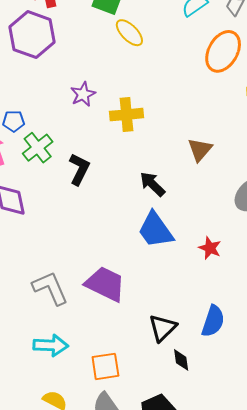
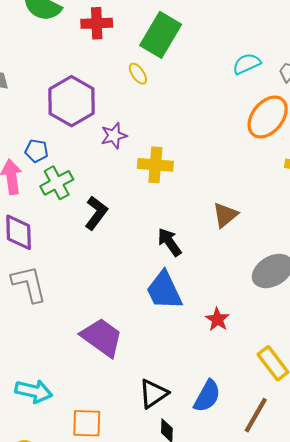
yellow ellipse: (129, 33) -> (138, 74), moved, size x0.7
purple hexagon: (32, 35) -> (72, 101), moved
gray L-shape: (50, 288) -> (29, 284), moved

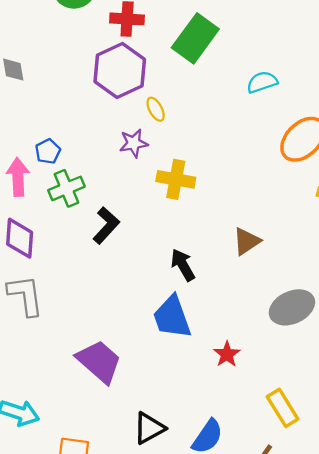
cyan semicircle: (247, 64) -> (262, 82), moved
yellow ellipse: (138, 74) -> (156, 109), moved
purple hexagon: (72, 101) -> (120, 71), moved
blue pentagon: (37, 151) -> (48, 151), turned 30

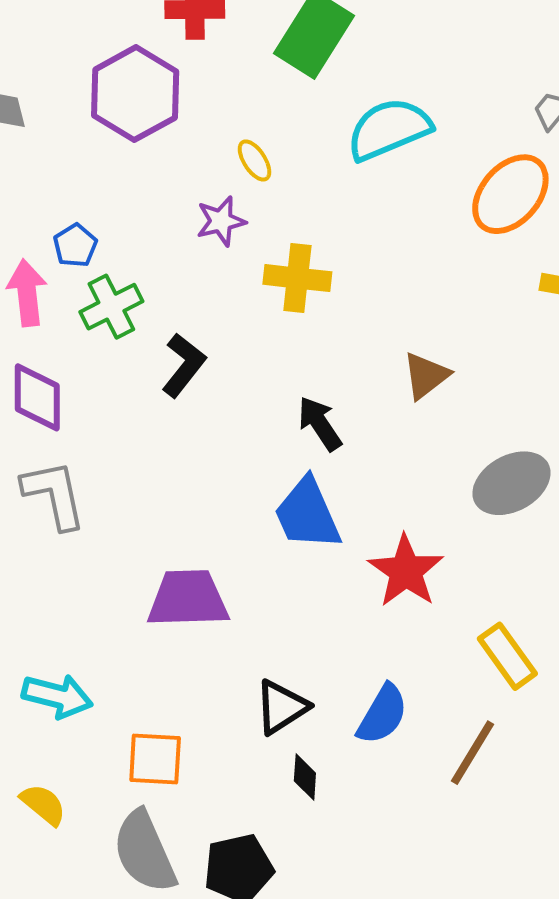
purple hexagon: (120, 71) -> (135, 94), moved
cyan semicircle: (262, 82) -> (389, 129), moved, size x1.6
red star: (227, 354) -> (406, 571), size x1.6
purple trapezoid: (99, 361) -> (188, 599), turned -39

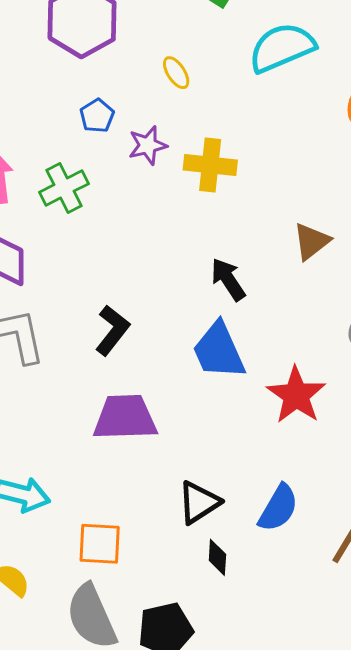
purple star: (221, 221) -> (148, 145), moved
blue pentagon: (75, 245) -> (97, 116), moved
black L-shape: (184, 365) -> (112, 330), moved

